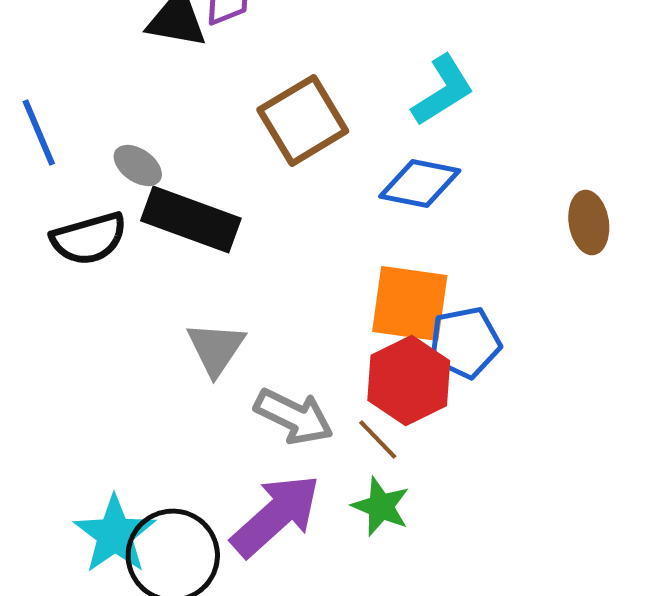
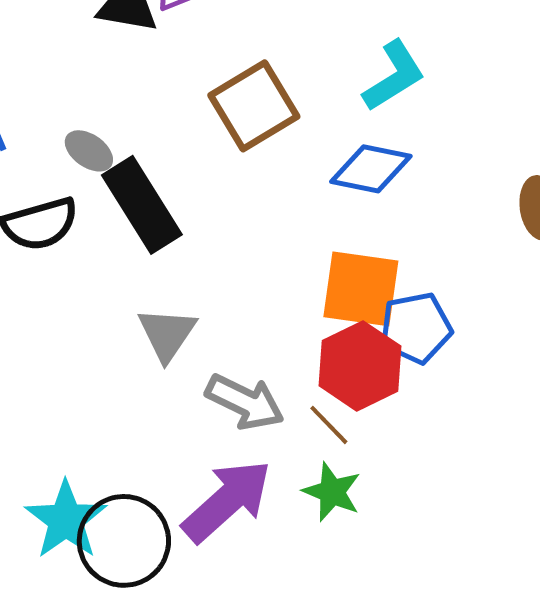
black rectangle: (191, 219) -> (142, 205), turned 38

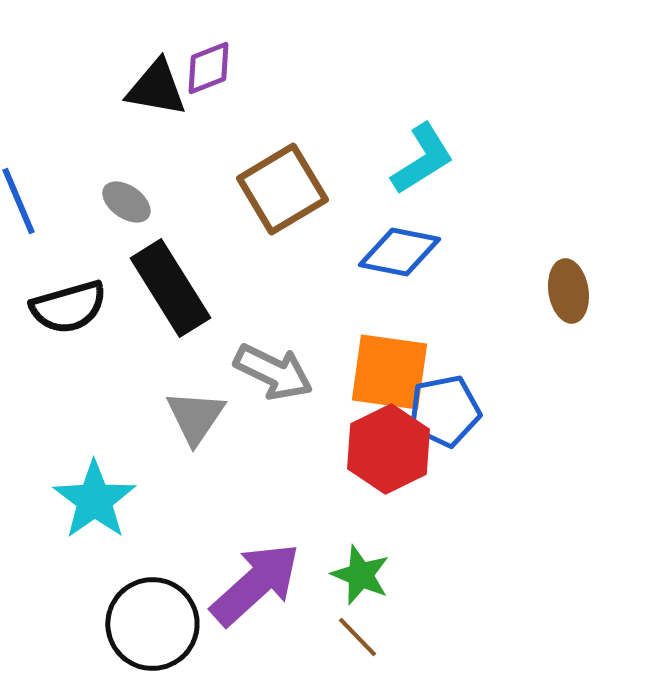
gray ellipse: (89, 151) -> (126, 202), moved
gray arrow: (245, 402) -> (273, 372), moved
brown line: (329, 425) -> (357, 637), moved
cyan star: (66, 520) -> (94, 500), moved

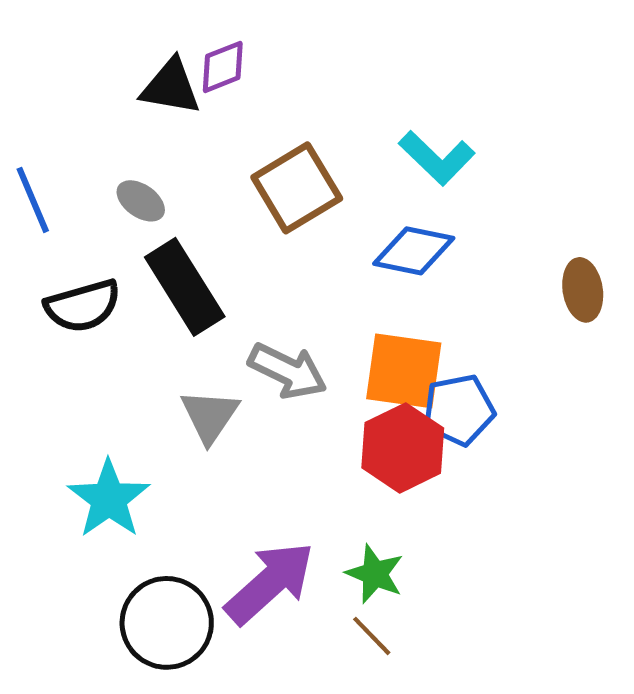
cyan L-shape: (422, 159) -> (437, 158), turned 76

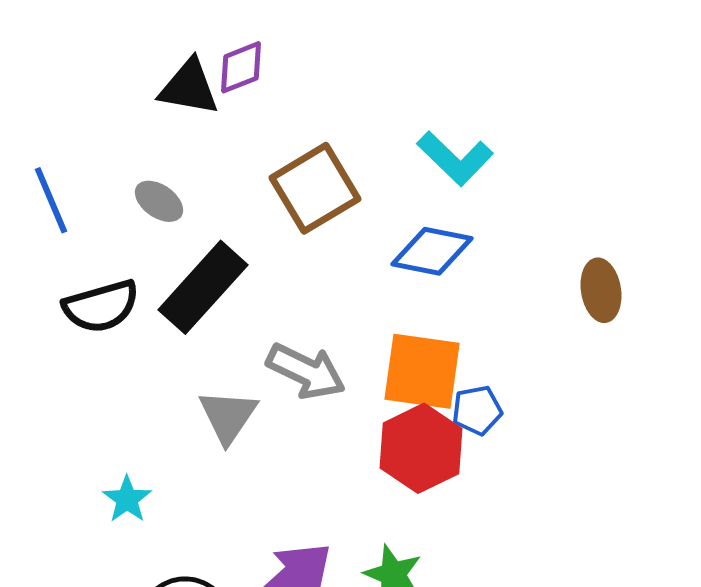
black rectangle: (185, 287) -> (203, 287), turned 74
blue pentagon: (459, 410) -> (477, 410), size x0.7
cyan star: (109, 499) -> (127, 499), size x0.6

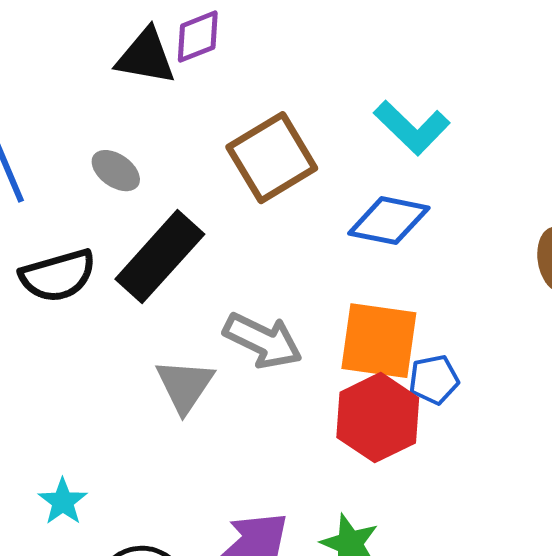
cyan star: (127, 499) -> (63, 502), moved

